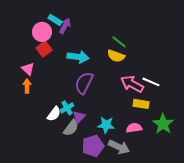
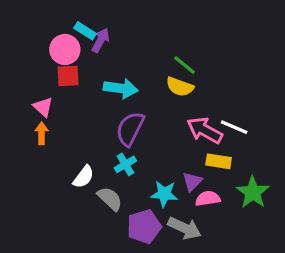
red square: (44, 49) -> (68, 76), turned 35
cyan cross: (67, 108) -> (125, 164), moved
purple triangle: (79, 117) -> (192, 181), moved
gray semicircle: (71, 128) -> (110, 199), turned -84

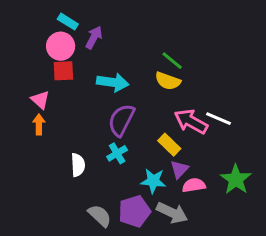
cyan rectangle: (85, 31) -> (68, 22), moved
yellow rectangle: (219, 161) -> (169, 145), moved, turned 35
white semicircle: (83, 177) -> (78, 165), turned -40
gray semicircle: (110, 199) -> (100, 216), moved

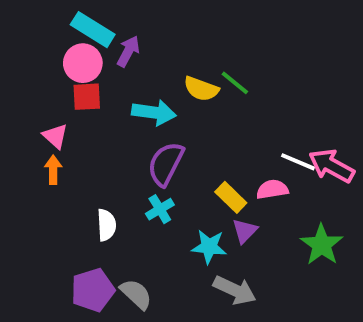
cyan rectangle: (68, 22) -> (93, 30), size x1.5
yellow semicircle: (168, 81) -> (201, 89), moved
pink arrow: (191, 121) -> (331, 166), moved
pink semicircle: (194, 185) -> (272, 189), moved
purple pentagon: (134, 211) -> (93, 290), moved

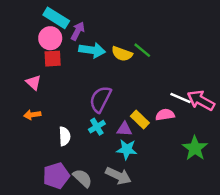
cyan arrow: (154, 112) -> (92, 50), moved
orange arrow: (53, 170) -> (32, 115), moved, turned -98
purple triangle: (245, 231) -> (124, 129), moved, turned 49
gray arrow: (235, 290) -> (118, 176), moved

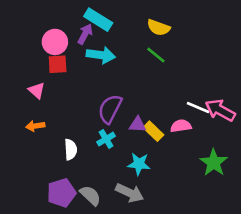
cyan rectangle: (56, 18) -> (98, 20), moved
yellow semicircle: (122, 54) -> (159, 28), moved
purple triangle: (124, 129) -> (138, 125), moved

